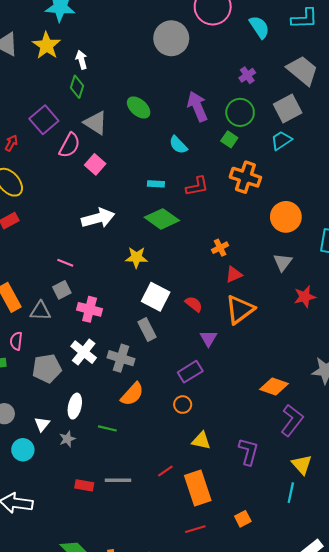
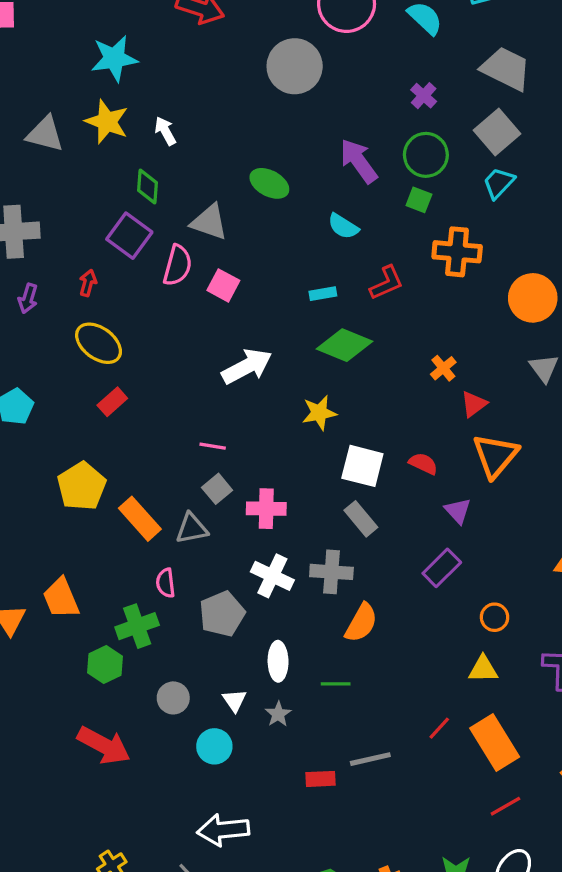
green diamond: (77, 87) -> (148, 187), moved
orange circle: (183, 405) -> (495, 617), moved

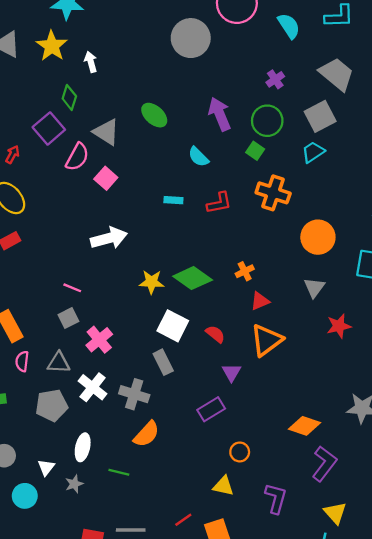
green diamond: (344, 345) -> (193, 278), moved
pink cross: (266, 509) -> (99, 340), turned 36
gray triangle: (192, 528) -> (59, 363), moved
pink semicircle: (166, 583) -> (22, 361), moved

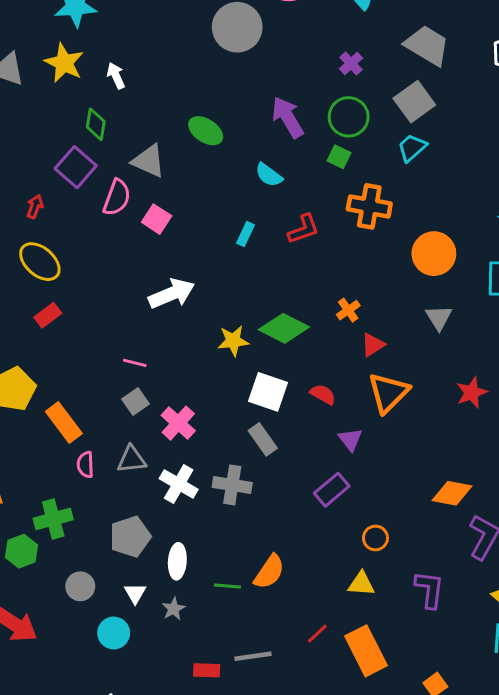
cyan rectangle: (173, 200) -> (245, 234), turned -60
red star: (339, 326) -> (472, 393), moved
gray pentagon: (52, 405) -> (130, 537), moved
orange semicircle: (147, 434) -> (269, 572), moved

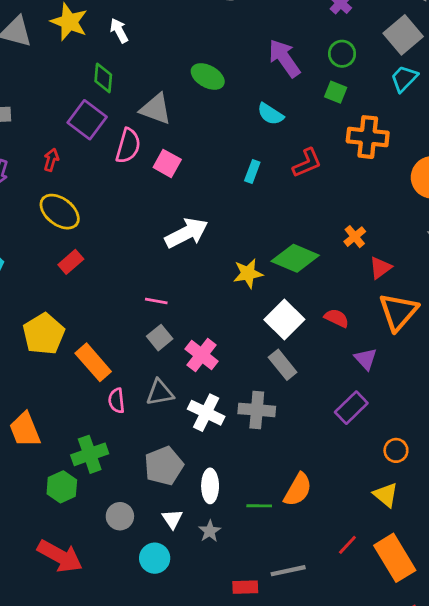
green circle: (349, 117) -> (342, 54), size x0.7
white square: (268, 392) -> (284, 319), turned 30
yellow triangle: (361, 584) -> (386, 495), turned 40

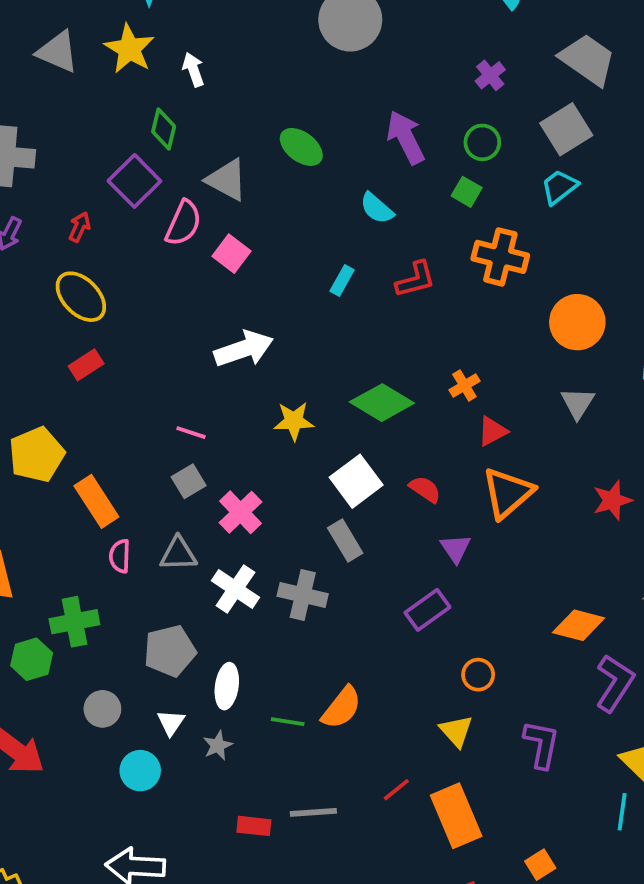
yellow star: (248, 273) -> (294, 421), moved

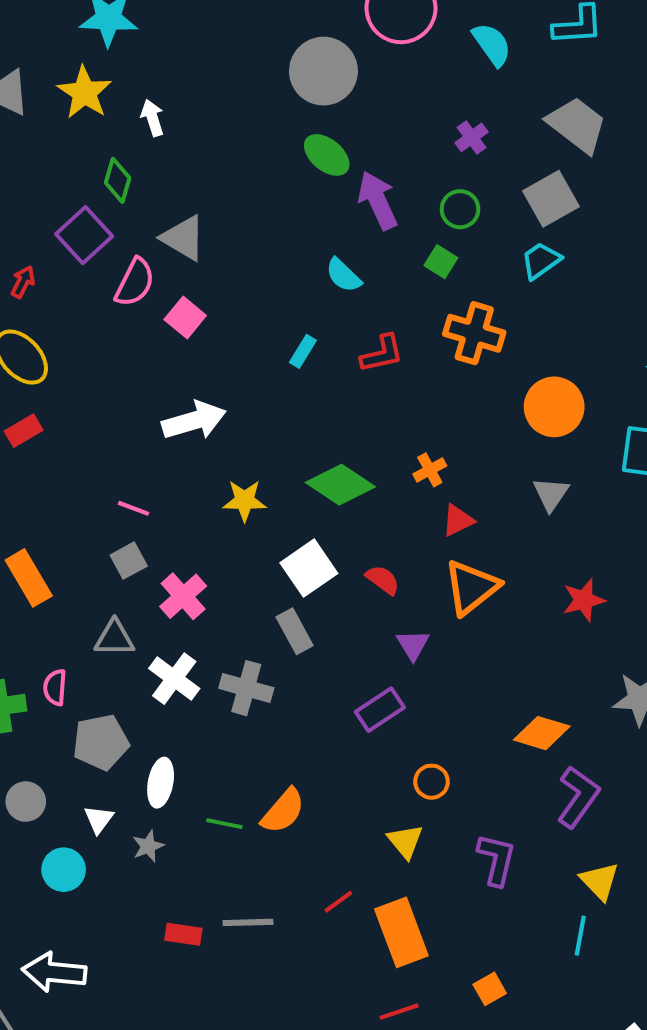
green ellipse: (301, 147) -> (327, 155), moved
pink semicircle: (120, 556) -> (55, 687), moved

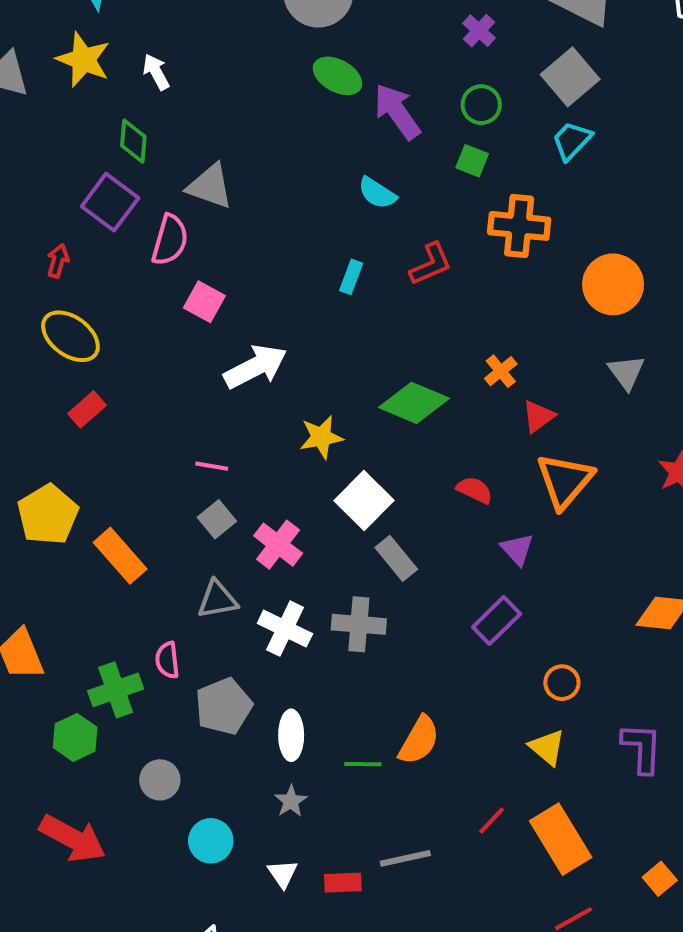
pink square: (185, 318) -> (204, 302), moved
white square: (309, 568) -> (364, 501), moved
white triangle: (99, 819) -> (283, 874), moved

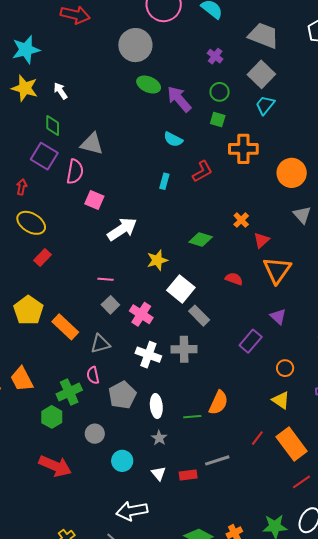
green diamond: (414, 403) -> (201, 239), size x0.7
purple triangle: (517, 549) -> (278, 317), moved
gray triangle: (217, 600) -> (100, 344), moved

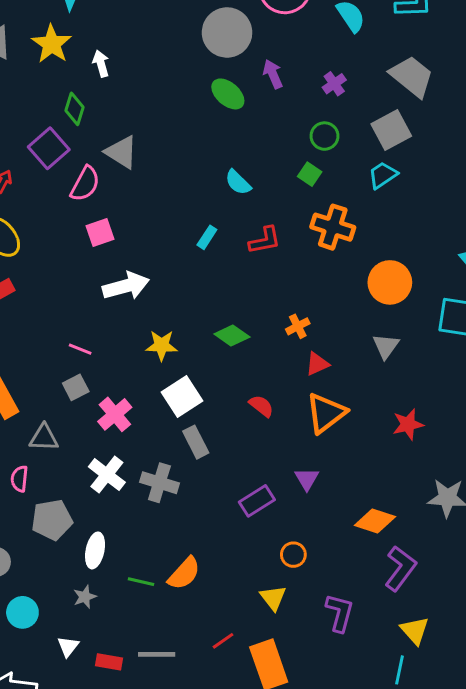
purple arrow: (179, 99) -> (273, 74), moved, size x0.7
pink square: (94, 200) -> (100, 233), turned 30

